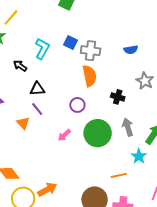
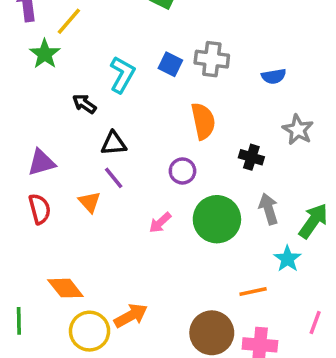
gray cross: (91, 51) -> (212, 59), moved

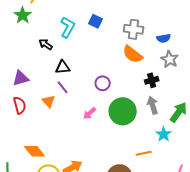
gray cross: (212, 59) -> (134, 29), moved
blue semicircle: (274, 76) -> (164, 38), moved
orange semicircle: (203, 121) -> (133, 54), moved, turned 140
black cross: (251, 157) -> (152, 80), moved, turned -32

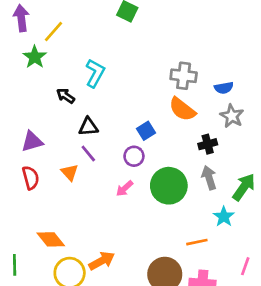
blue square: (96, 21) -> (146, 131), moved, turned 32
purple circle: (103, 83) -> (134, 156), moved

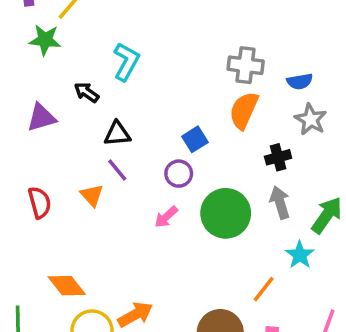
green star: (35, 57) -> (45, 40), turned -30
orange semicircle: (182, 109) -> (244, 110), turned 76
purple triangle: (32, 141) -> (41, 118), moved
orange line: (197, 242) -> (264, 289), turned -40

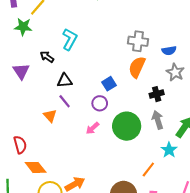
purple triangle: (41, 118) -> (21, 71), turned -48
red semicircle: (40, 202) -> (20, 145), moved

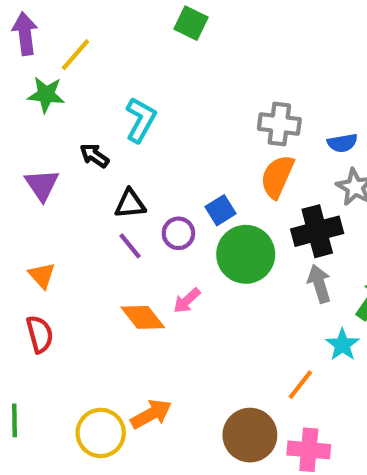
black cross: (157, 94) -> (317, 231), size x1.6
purple circle: (100, 103) -> (178, 233), moved
orange triangle: (50, 116) -> (42, 275), moved
green circle: (127, 126) -> (246, 254), moved
orange diamond: (36, 167) -> (143, 317), moved

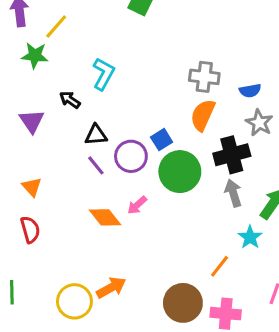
purple circle: (178, 233) -> (131, 156), size x1.4

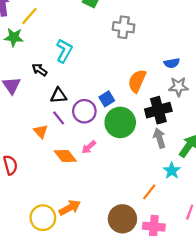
gray cross: (204, 77) -> (124, 27), moved
gray star: (259, 123) -> (178, 87), turned -30
orange triangle: (32, 187) -> (41, 131), moved

